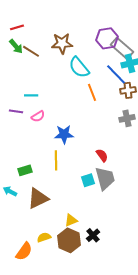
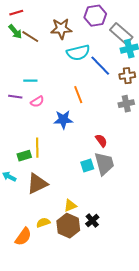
purple hexagon: (107, 38) -> (95, 16), moved
cyan semicircle: (79, 67) -> (78, 53), turned -65
blue line: (116, 74) -> (100, 66), moved
orange line: (92, 92) -> (78, 95), moved
yellow line: (56, 160) -> (37, 148), moved

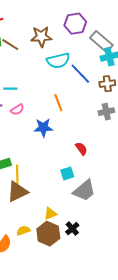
yellow line: (37, 148) -> (17, 175), moved
gray trapezoid: (104, 164) -> (84, 191), moved, turned 65

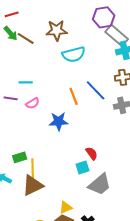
purple hexagon: (75, 24) -> (104, 17), moved
blue line: (80, 74) -> (96, 90), moved
red semicircle: (81, 149) -> (92, 153), moved

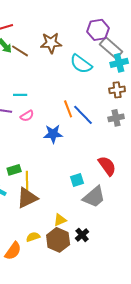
cyan semicircle: (74, 54) -> (81, 64), moved, turned 50
blue line: (96, 90) -> (83, 115), moved
red semicircle: (92, 153) -> (107, 166), moved, size x1.5

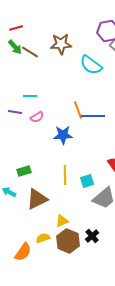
blue line: (83, 115) -> (93, 116), turned -45
yellow line: (27, 181) -> (65, 175), moved
yellow triangle: (60, 220) -> (62, 221), moved

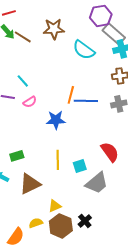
cyan line: (30, 96) -> (23, 81), turned 48
orange line: (78, 110) -> (71, 95), turned 36

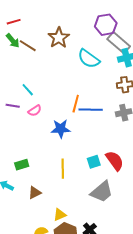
brown star: (54, 29) -> (59, 38), turned -30
cyan square: (80, 166) -> (94, 162), moved
brown triangle: (30, 184) -> (35, 193), size x0.6

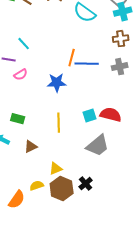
pink semicircle: (35, 111) -> (21, 75), moved
red semicircle: (115, 161) -> (111, 115), turned -40
green rectangle: (22, 165) -> (18, 119), turned 32

